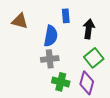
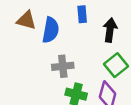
blue semicircle: (51, 36) -> (51, 30), moved

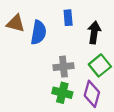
gray cross: (63, 66) -> (63, 67), moved

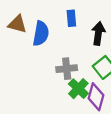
green cross: (62, 93) -> (78, 89), moved, turned 30

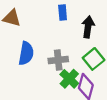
blue semicircle: (41, 33) -> (26, 53), moved

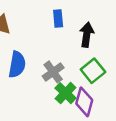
gray cross: (58, 60) -> (53, 72), turned -30

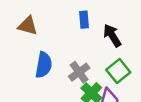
black arrow: (87, 35) -> (112, 35), turned -40

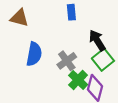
black arrow: (112, 35) -> (97, 40), moved

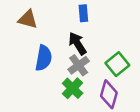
black arrow: (97, 40) -> (77, 43), moved
green cross: (78, 80) -> (73, 88), moved

